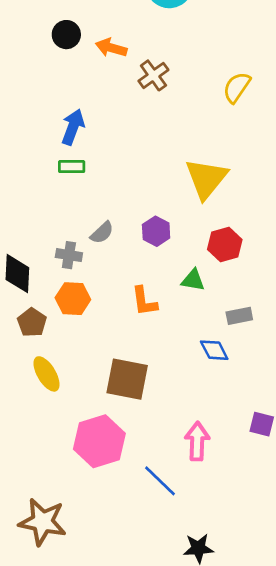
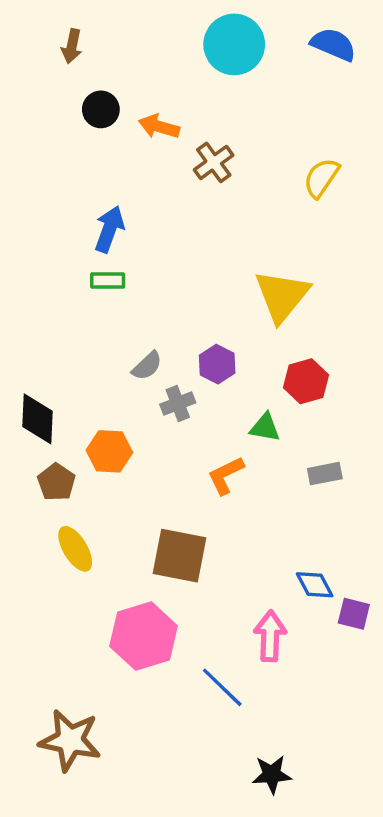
gray cross: (69, 255) -> (178, 403), moved, turned -30
orange L-shape: (144, 301) -> (226, 475), moved, turned 72
blue diamond: (214, 350) -> (315, 585), moved

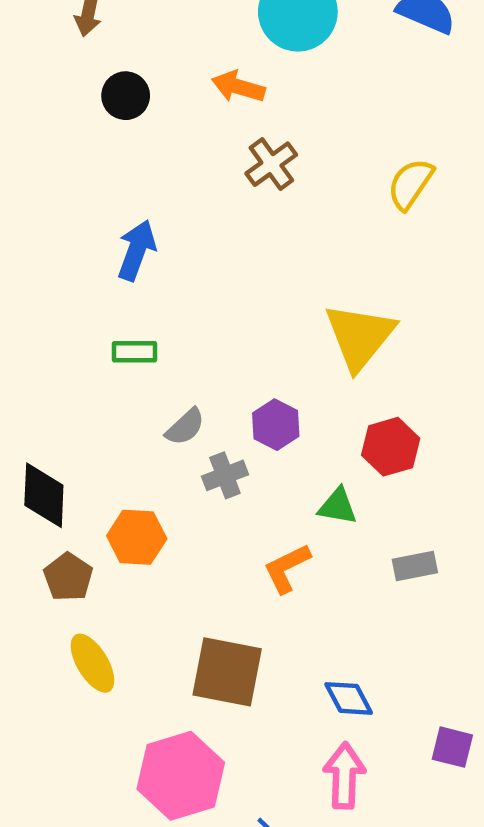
orange arrow: (159, 127) -> (238, 87), moved
green rectangle: (108, 280) -> (134, 352), moved
blue diamond: (315, 585) -> (349, 698), moved

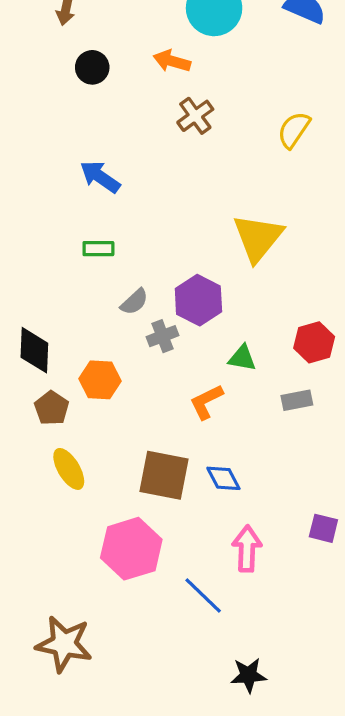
blue arrow: (137, 250) -> (100, 177), turned -75
purple hexagon: (276, 425) -> (198, 300), size x1.4
red hexagon: (391, 447) -> (314, 342), moved
blue diamond: (349, 698) -> (223, 478), moved

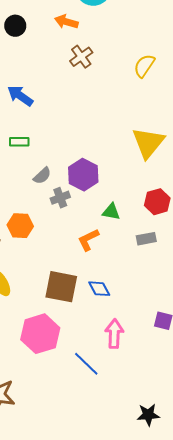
yellow triangle: (258, 238) -> (148, 143), moved
black star: (248, 675) -> (148, 415), moved

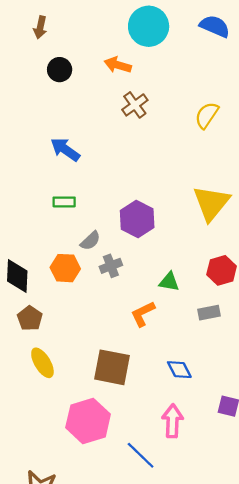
purple hexagon: (83, 175) -> (137, 219), moved
orange hexagon: (20, 226) -> (65, 268), moved
blue diamond: (99, 289) -> (179, 370), moved

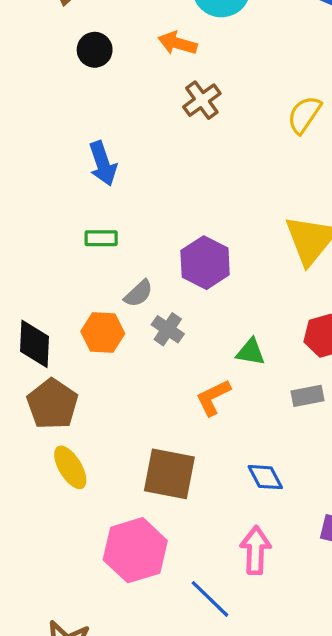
blue arrow: (65, 149) -> (103, 164), turned -144
gray cross: (111, 266) -> (168, 329), turned -35
brown pentagon: (30, 318) -> (52, 404), size x1.4

